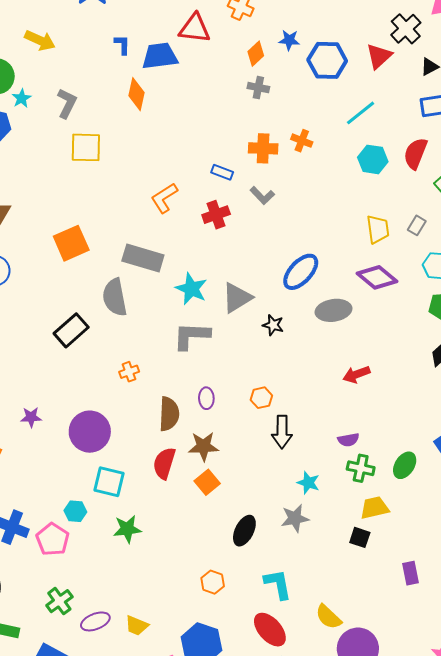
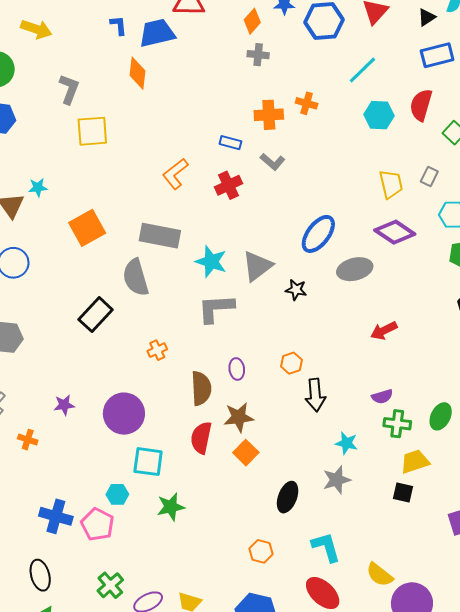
cyan star: (22, 98) -> (38, 187), moved, turned 30

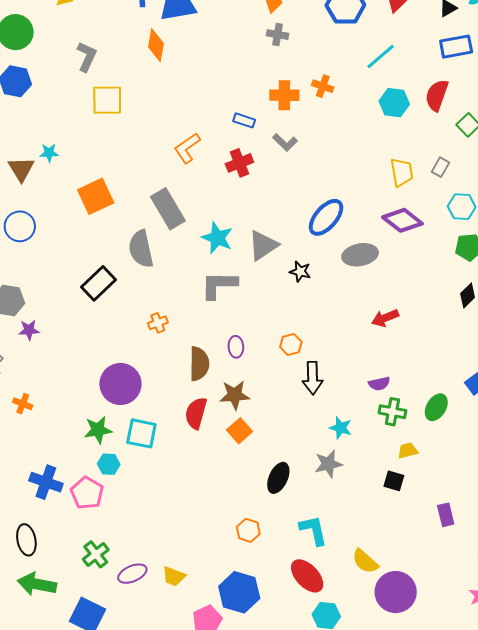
gray rectangle: (160, 236) -> (168, 209), turned 45
purple star: (64, 405) -> (29, 330), moved
yellow trapezoid: (415, 462) -> (408, 451), size x0.7
green star: (171, 507) -> (98, 430), moved

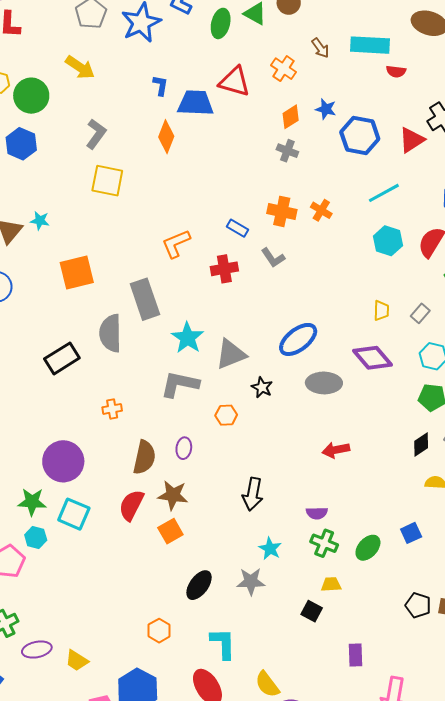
yellow trapezoid: (402, 172) -> (381, 311), size x0.7
orange hexagon: (291, 344) -> (226, 415), moved

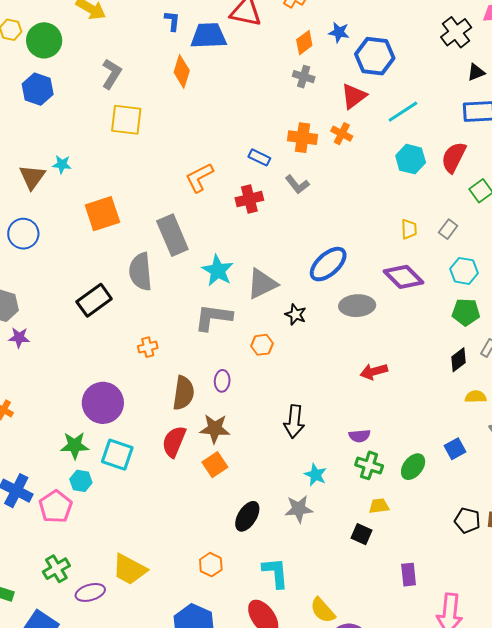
red triangle: (412, 140) -> (354, 96), moved
yellow trapezoid: (77, 661) -> (129, 569), moved, size x1.5

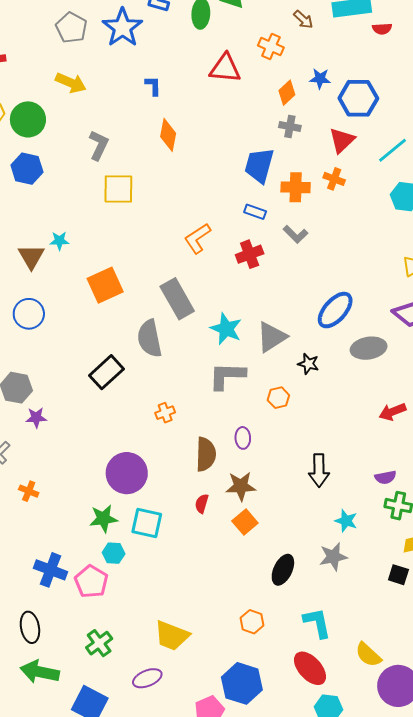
blue trapezoid: (209, 36) -> (259, 165), moved, turned -66
red semicircle: (174, 442) -> (202, 504), size x0.6
purple ellipse: (90, 592) -> (147, 678), moved

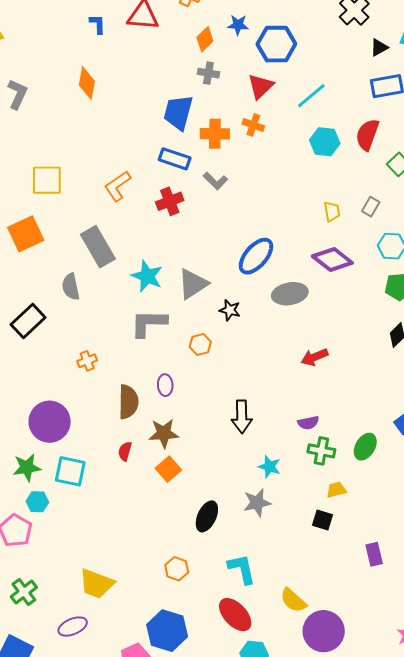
blue L-shape: (153, 86) -> (98, 24), moved
yellow square: (118, 189) -> (47, 180), moved
blue rectangle: (255, 212) -> (175, 159), size x1.4
gray semicircle: (150, 338) -> (71, 287), size x0.7

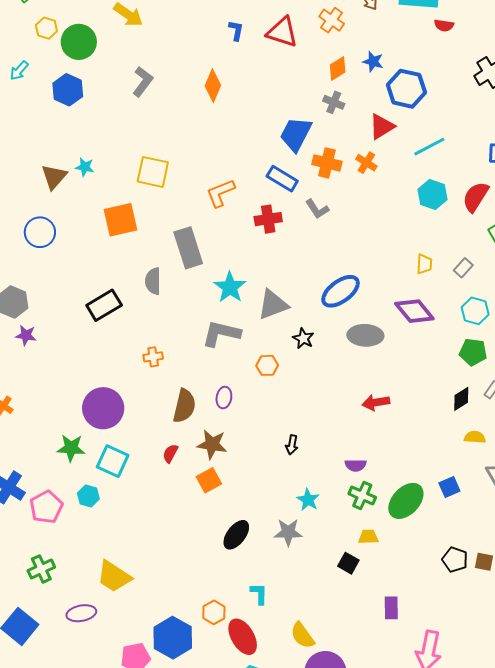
black arrow: (242, 417) -> (292, 445), size x0.6
green ellipse: (365, 447) -> (406, 501), size x1.4
cyan hexagon: (37, 502) -> (88, 496), moved
orange hexagon: (177, 569) -> (214, 612), moved
cyan L-shape: (242, 569) -> (259, 594), size x0.7

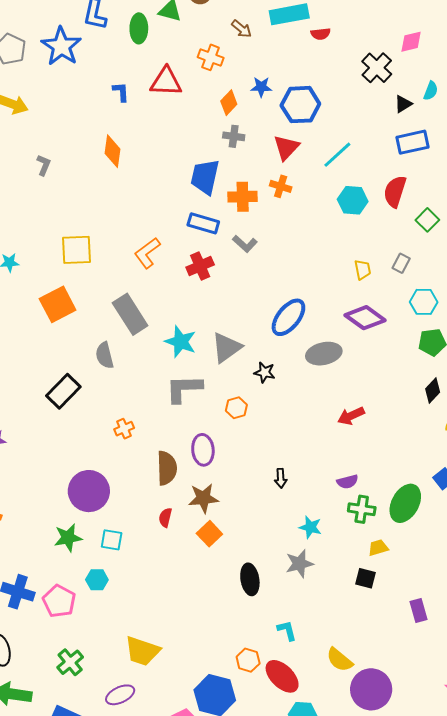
gray L-shape: (143, 82) -> (44, 165), size x0.7
purple ellipse: (224, 398) -> (203, 450), size x1.4
cyan square: (113, 461) -> (112, 540), size x0.7
black ellipse: (236, 535) -> (250, 579), turned -32

